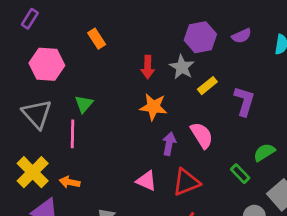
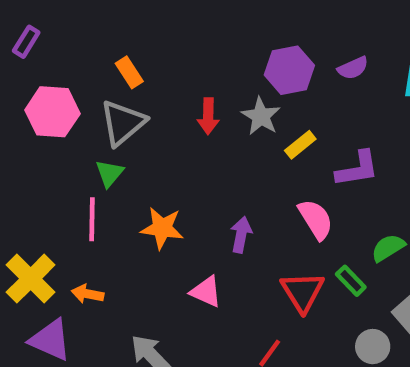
purple L-shape: (244, 101) -> (357, 169), turned 64
orange star: (153, 107) -> (162, 228), moved
gray triangle: (37, 114) -> (123, 123), moved, turned 32
pink semicircle: (202, 135) -> (316, 219), moved
red triangle: (186, 182) -> (303, 292), moved, turned -40

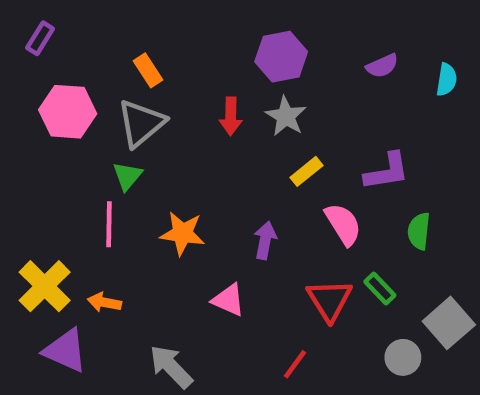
purple hexagon: (289, 70) -> (281, 57), moved
yellow rectangle: (300, 145) -> (306, 171), moved
green semicircle: (388, 248) -> (419, 231), moved, turned -52

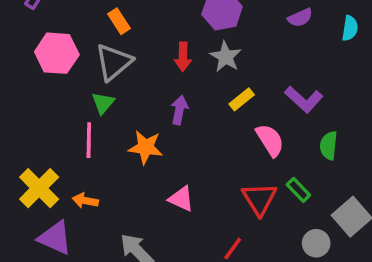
purple L-shape: (387, 171) -> (304, 99), turned 51
purple arrow: (265, 240) -> (179, 110), moved

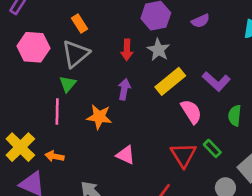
purple semicircle: (300, 18) -> (200, 21), moved
yellow rectangle: (242, 99) -> (170, 81), size x1.6

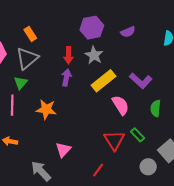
purple arrow: (124, 89) -> (66, 78), moved
pink triangle: (126, 155) -> (63, 150), moved, turned 49

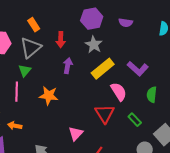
purple semicircle: (128, 32) -> (126, 23), turned 32
red arrow: (68, 55) -> (61, 40), moved
red triangle: (114, 140) -> (105, 114), moved
pink triangle: (63, 150) -> (76, 134), moved

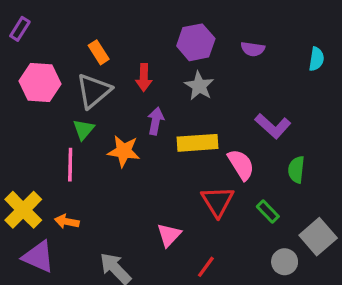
yellow rectangle: (103, 69) -> (197, 143), moved, turned 35
orange star: (49, 96) -> (124, 151), moved

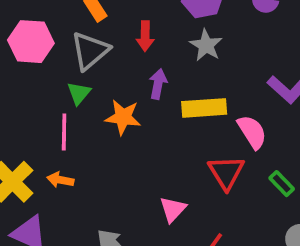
orange arrow: (67, 222) -> (60, 180), moved

